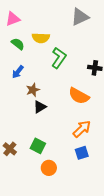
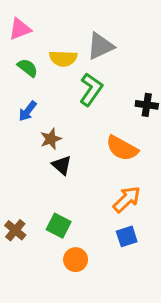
gray triangle: (80, 17) -> (100, 46), moved
black triangle: (40, 107) -> (62, 165), turned -48

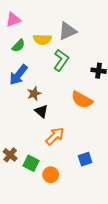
green semicircle: (28, 68) -> (18, 46), turned 96
blue arrow: (28, 111) -> (18, 75), size x1.5
orange arrow: (127, 199) -> (55, 136), moved
green square: (59, 226) -> (31, 163), moved

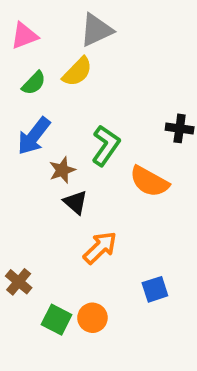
gray triangle: (67, 31) -> (96, 30), moved
yellow semicircle: (42, 39) -> (77, 72), turned -48
green L-shape: (61, 60) -> (106, 146), moved
green square: (31, 163) -> (57, 320), moved

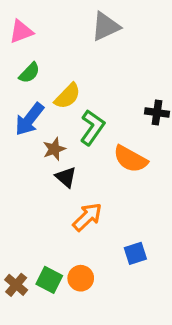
gray triangle: (96, 30) -> (106, 26), moved
yellow semicircle: (77, 72) -> (67, 96), moved
brown cross: (19, 282) -> (16, 285), moved

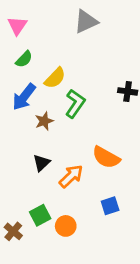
pink triangle: (21, 31) -> (17, 26), turned -35
orange semicircle: (130, 159) -> (106, 157), moved
black triangle: (66, 177) -> (42, 163), moved, turned 36
green square: (49, 280) -> (40, 215), moved, turned 35

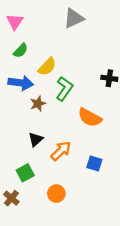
blue arrow: (24, 97) -> (21, 83), turned -120
orange semicircle: (106, 157) -> (90, 117), moved
blue square: (110, 206) -> (94, 164), moved, turned 35
green square: (40, 215) -> (25, 173), moved

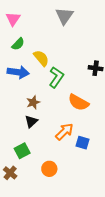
gray triangle: (74, 18) -> (64, 16), turned -30
yellow semicircle: (47, 67) -> (41, 58), turned -84
brown star: (38, 104) -> (33, 102), moved
orange arrow: (61, 151) -> (64, 132), moved

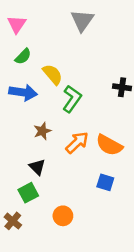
orange semicircle: (78, 102) -> (109, 145), moved
black triangle: (31, 122) -> (37, 167), moved, turned -32
orange arrow: (64, 132) -> (77, 143), moved

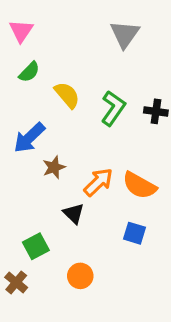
gray triangle: (82, 20) -> (125, 34), moved
blue arrow: (23, 92) -> (29, 138), moved, turned 128
green L-shape: (72, 99) -> (113, 108), moved
black triangle: (37, 167) -> (74, 213), moved

